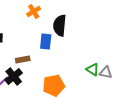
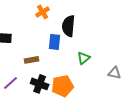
green triangle: (93, 69) -> (84, 58), moved, turned 48
black cross: (14, 76) -> (40, 84), moved, turned -30

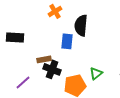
green triangle: (84, 58) -> (96, 73), moved
black cross: (40, 84) -> (52, 69), moved

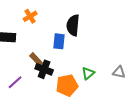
orange cross: (55, 11) -> (30, 16), moved
brown rectangle: (44, 59) -> (36, 59), turned 56

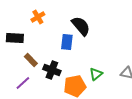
black semicircle: (73, 25) -> (81, 26), turned 135
brown rectangle: (36, 59) -> (31, 60), moved

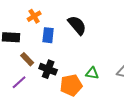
blue rectangle: (67, 42) -> (48, 35), moved
green triangle: (96, 74) -> (92, 73), turned 48

